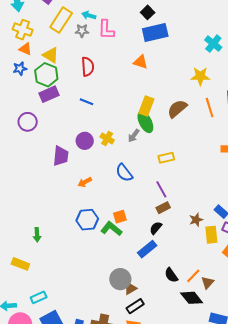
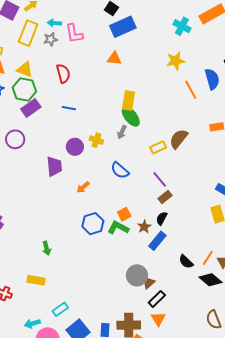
brown semicircle: (177, 109) -> (179, 139), moved
brown star: (196, 220) -> (144, 227), moved

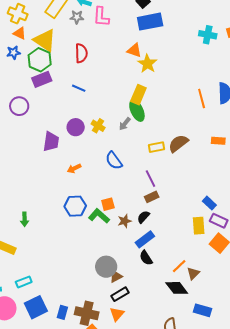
cyan cross: (182, 26) -> (208, 35), turned -30
yellow star: (176, 61) -> (147, 64), moved, turned 30
yellow triangle: (25, 69) -> (45, 40), size x1.4
blue rectangle: (157, 241) -> (145, 239), moved
black semicircle: (186, 262) -> (146, 258), moved

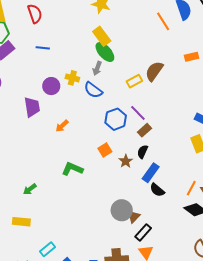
yellow rectangle: (138, 95) -> (102, 36), turned -42
blue semicircle: (114, 161) -> (93, 90), moved
blue hexagon: (75, 206) -> (116, 119), moved
green L-shape: (99, 216) -> (72, 169), moved
green arrow: (25, 219) -> (30, 189), turned 72

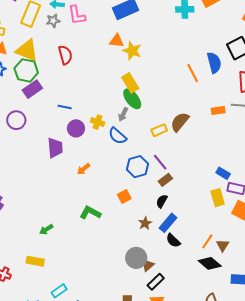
blue line: (43, 48) -> (65, 107), moved
brown star: (126, 161) -> (145, 223), moved

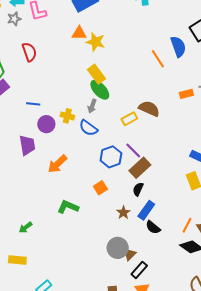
brown semicircle: (180, 122) -> (149, 109), turned 80
orange arrow: (84, 169) -> (57, 164), size x1.5
brown rectangle: (165, 180) -> (140, 168), size x1.5

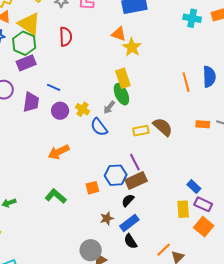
purple trapezoid: (27, 145) -> (31, 102), moved
blue hexagon: (111, 157) -> (116, 175), moved

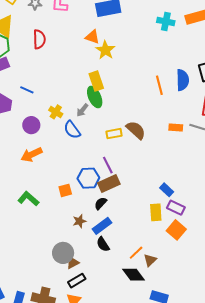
purple circle: (60, 111) -> (31, 125), moved

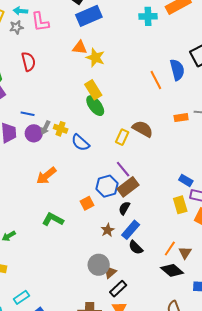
gray arrow: (82, 110) -> (45, 128), moved
purple circle: (31, 125) -> (34, 133), moved
yellow rectangle: (114, 134) -> (122, 137), turned -42

